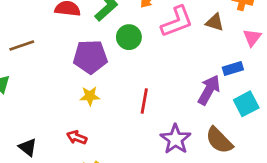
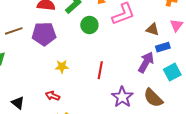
brown triangle: (215, 22) -> (153, 29), moved
purple pentagon: (90, 57) -> (44, 34), moved

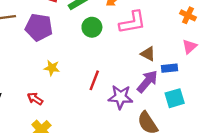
brown triangle: (153, 29) -> (148, 54), moved
purple star: (122, 97) -> (120, 97), moved, turned 30

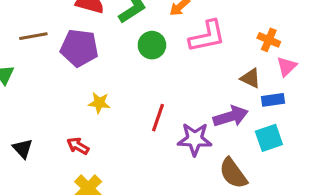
orange cross: (188, 15) -> (269, 40), moved
brown triangle: (148, 54) -> (251, 78), moved
blue rectangle: (170, 68) -> (273, 100), moved
purple arrow: (147, 81) -> (231, 116), turned 35

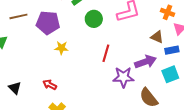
yellow star: (99, 103) -> (61, 48), moved
red line: (158, 118) -> (106, 53), moved

